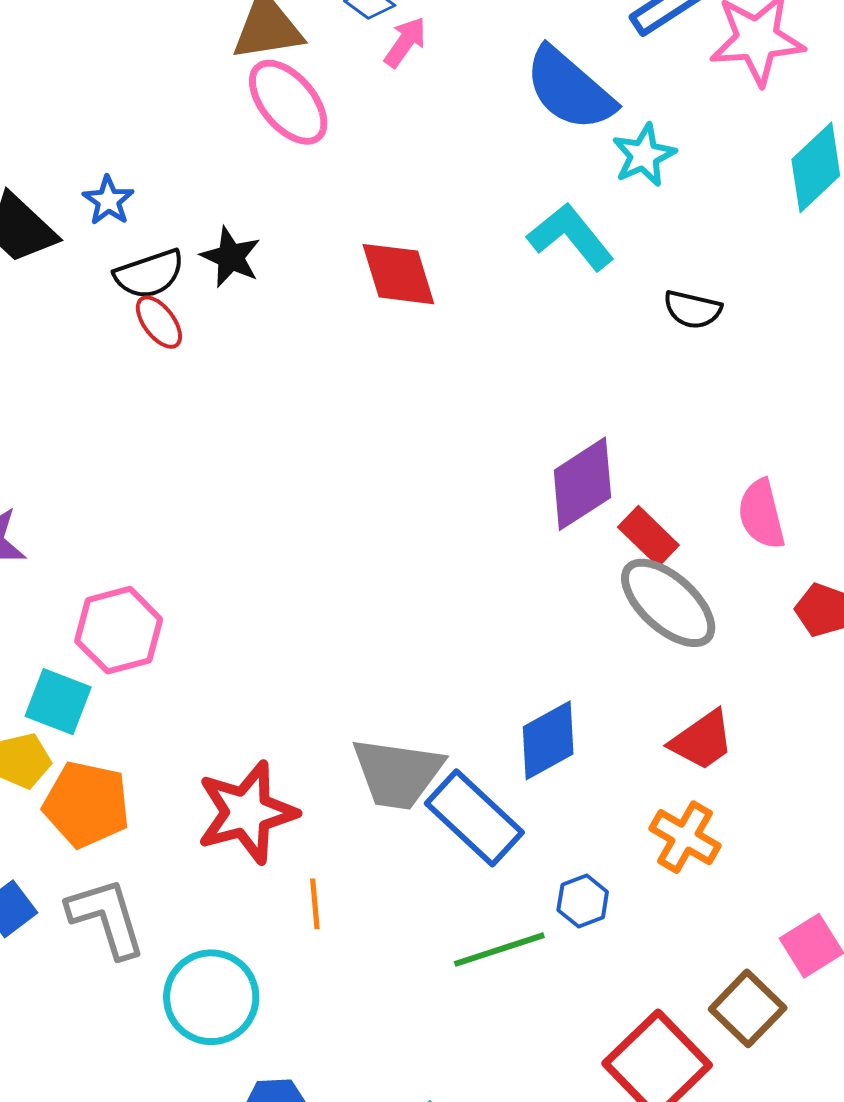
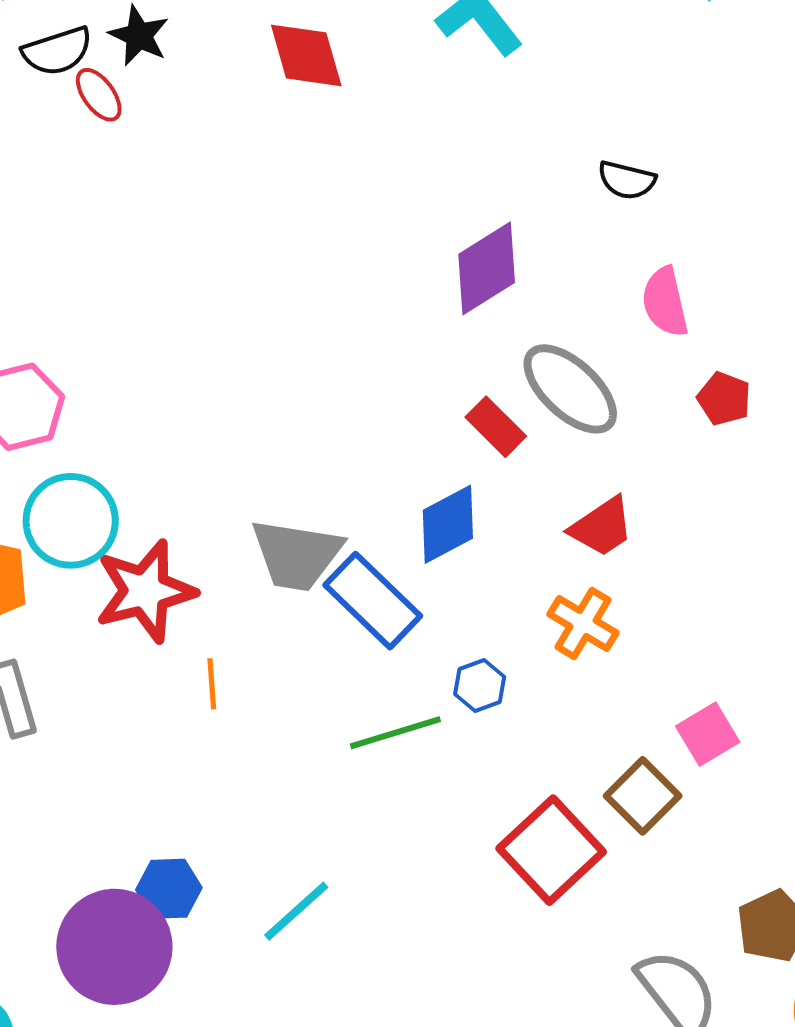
black semicircle: (693, 309) -> (627, 180), moved
red ellipse: (159, 322) -> (99, 95), moved
red rectangle: (648, 536) -> (496, 427), moved
cyan circle: (211, 997) -> (71, 521), moved

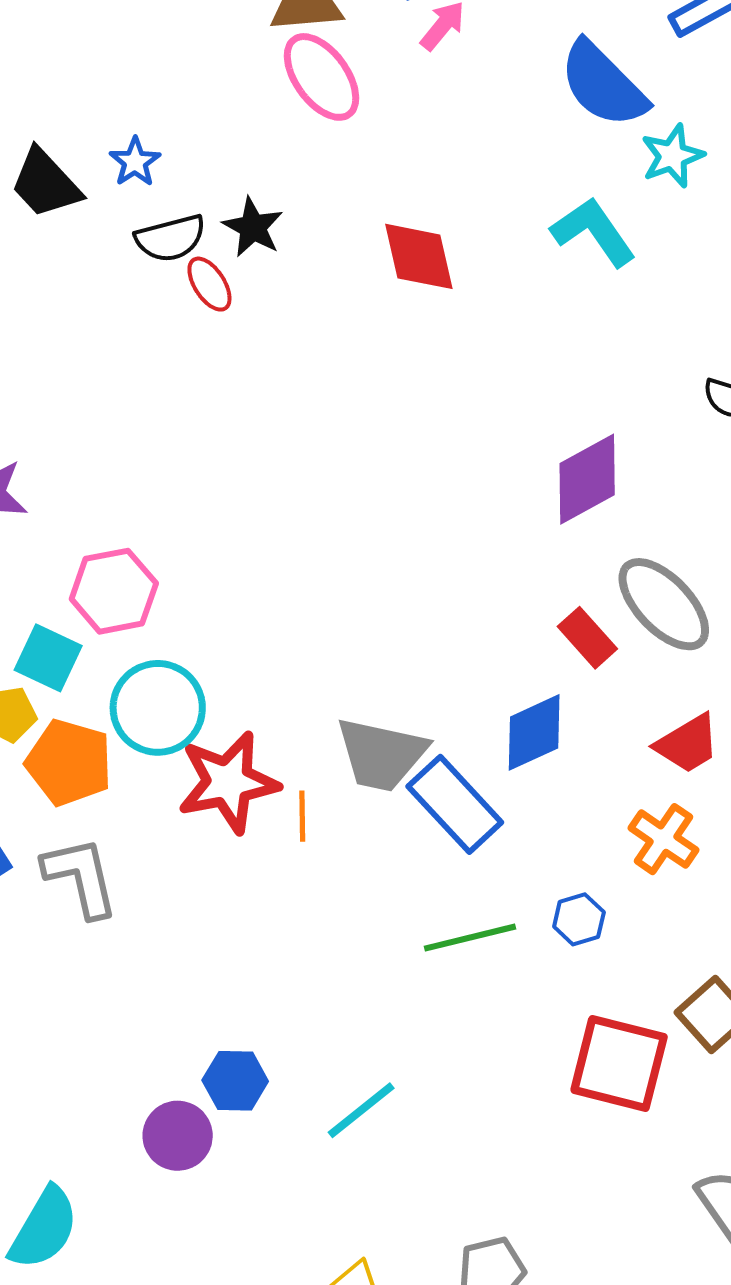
orange line: (212, 684) -> (302, 816), moved
blue hexagon: (480, 685) -> (579, 919), moved
red square: (551, 850) -> (619, 1064), turned -36
purple circle: (114, 947) -> (178, 1136), size x0.6

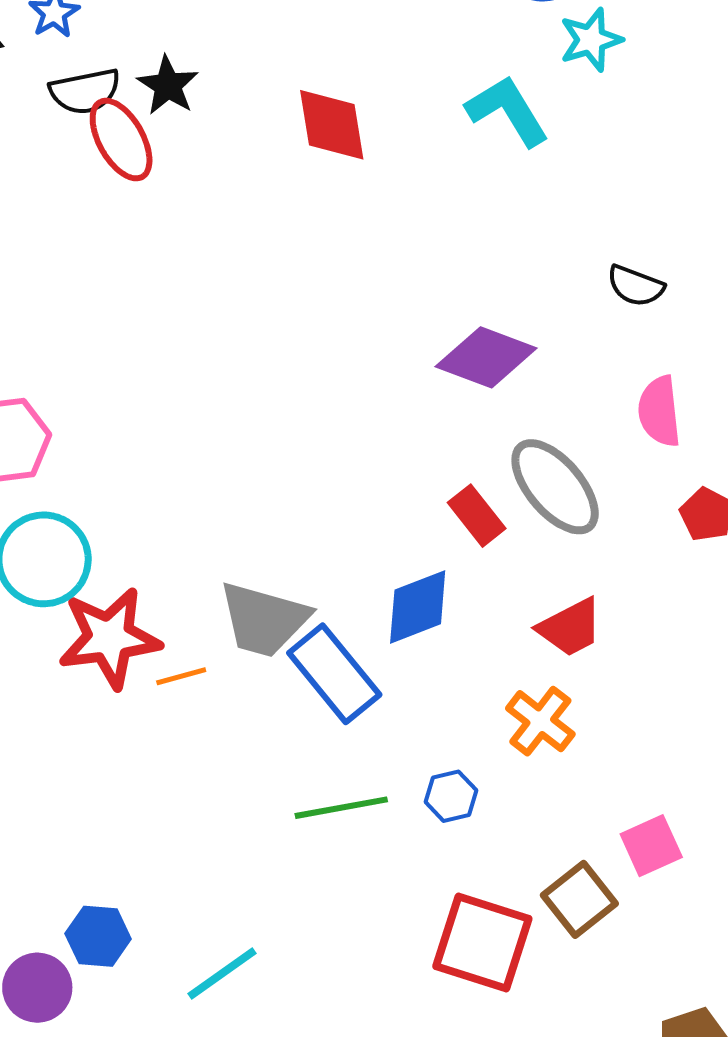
red ellipse: (209, 284) -> (121, 140), size x1.5
purple diamond: (587, 479) -> (486, 357), turned 46
orange line: (302, 816) -> (181, 676), turned 72

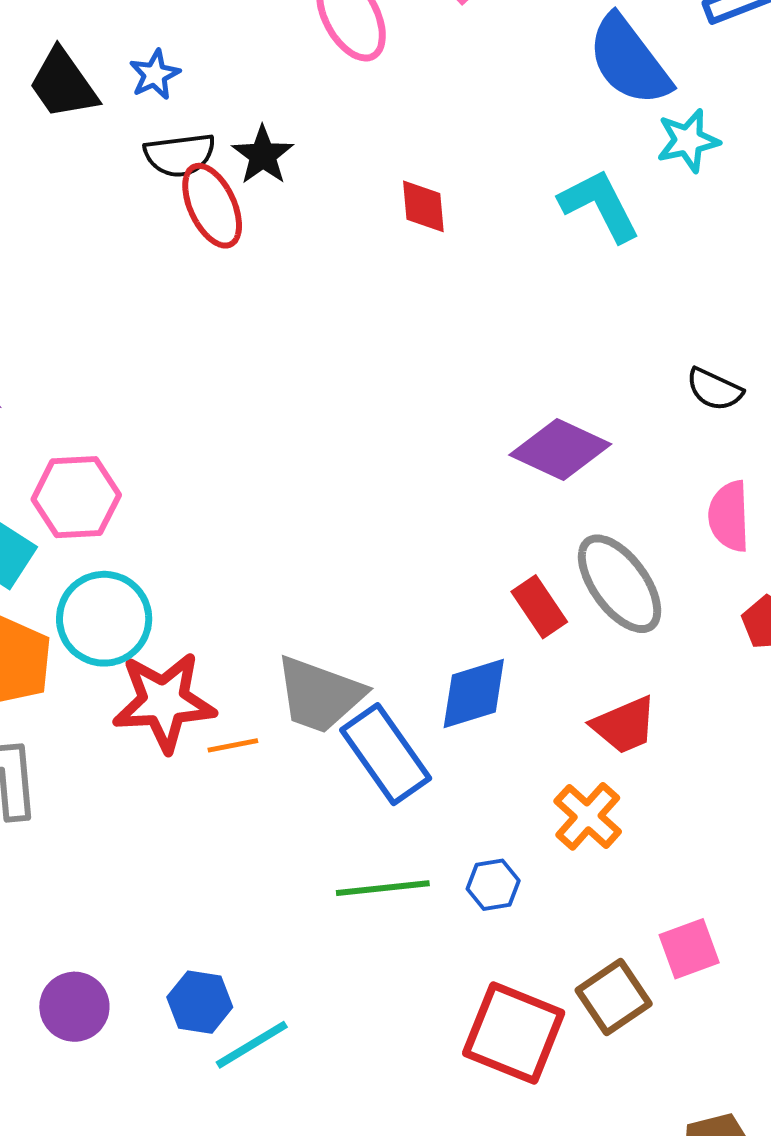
red diamond: (332, 125) -> (423, 206), size x0.7
blue hexagon: (98, 936) -> (200, 1002), moved
purple circle: (37, 988) -> (74, 1007), moved

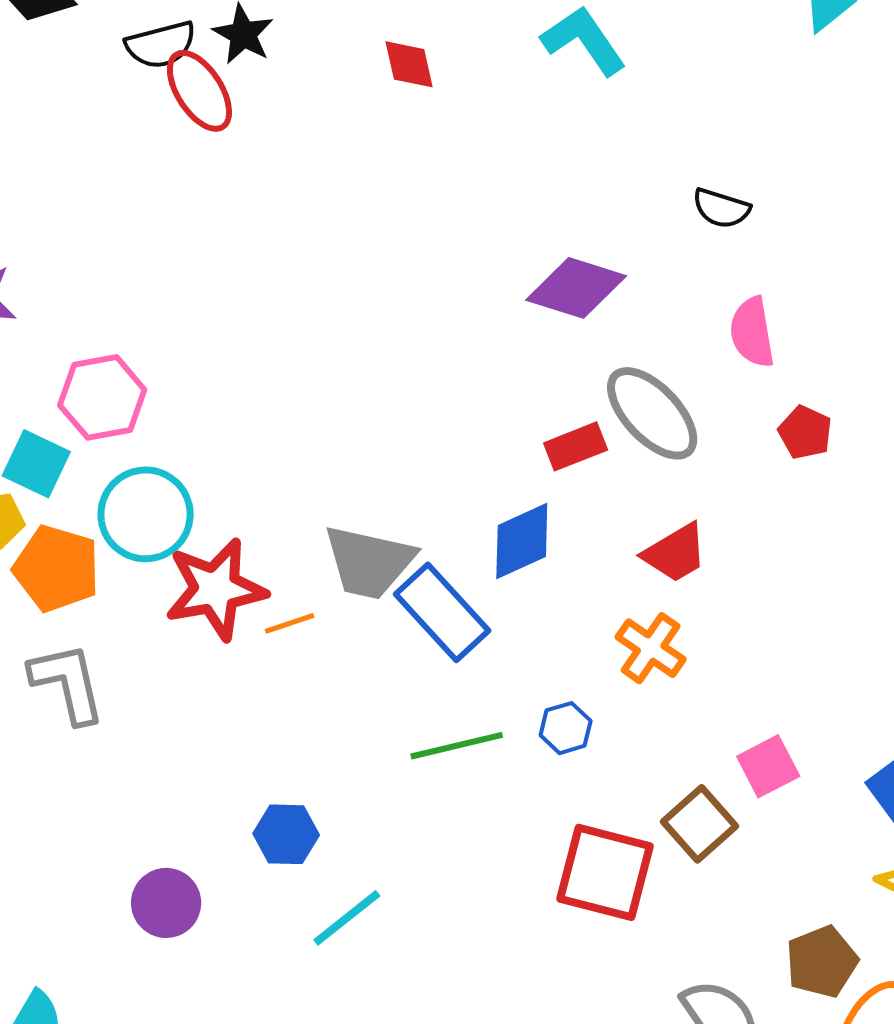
red rectangle: (539, 607) -> (576, 446), turned -70
blue hexagon: (200, 1002) -> (286, 834), moved

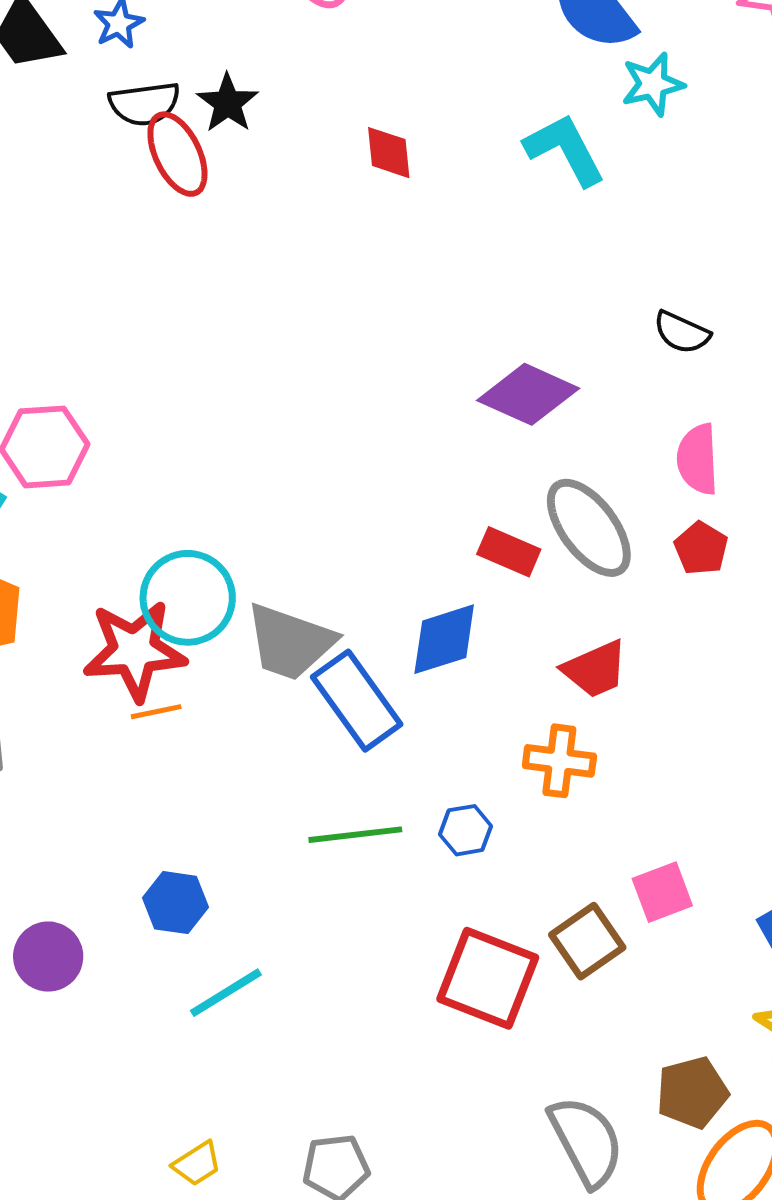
red pentagon: (805, 432) -> (701, 548), moved
red rectangle: (576, 446) -> (509, 552), turned 38
cyan circle: (146, 514) -> (188, 598), moved
orange line: (290, 623) -> (156, 712), moved
orange cross: (651, 648) -> (559, 761), turned -34

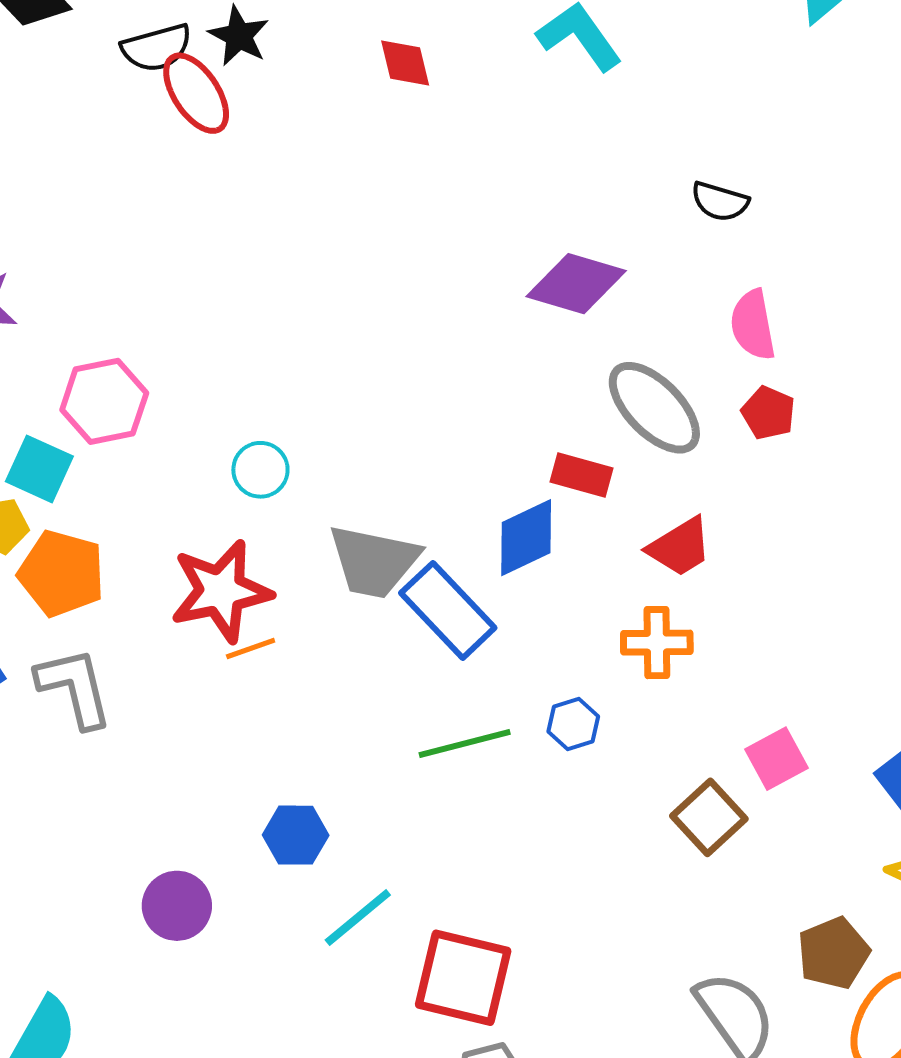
red rectangle: (509, 552) -> (581, 475), moved
cyan circle: (188, 598) -> (260, 470), moved, size x0.6
red square: (488, 978) -> (463, 978), moved

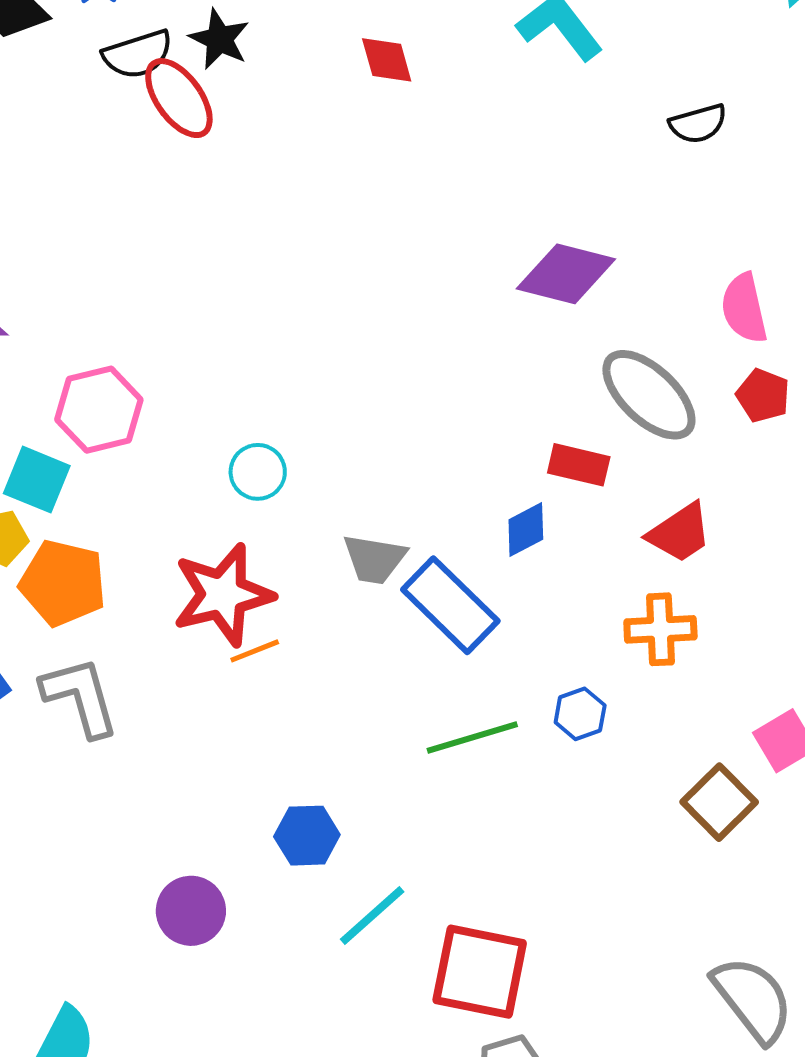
black semicircle: (720, 201) -> (698, 124), moved, turned -30
blue diamond: (526, 538) -> (526, 529), size x0.7
gray trapezoid: (374, 561) -> (374, 559), size x0.7

